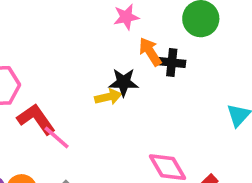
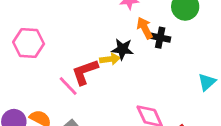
red L-shape: (36, 119) -> (85, 72), moved, turned -80

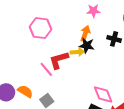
orange arrow: (145, 28) -> (85, 33), moved, turned 42
pink hexagon: (29, 43) -> (41, 28), moved

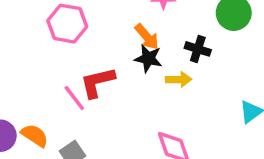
orange arrow: (85, 33) -> (147, 37), turned 119
yellow arrow: (77, 52) -> (179, 79), moved

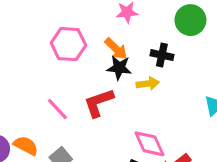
pink hexagon: (67, 24) -> (68, 44), moved
red L-shape: (97, 82) -> (99, 103), moved

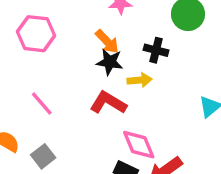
pink hexagon: (68, 44) -> (36, 34), moved
red L-shape: (99, 103) -> (108, 103), moved, turned 48

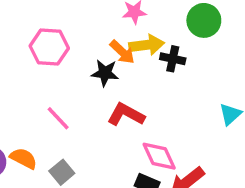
black star: (110, 62) -> (105, 73), moved
yellow arrow: (140, 80) -> (147, 45), moved, size x1.4

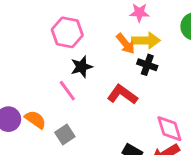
black cross: (173, 59) -> (147, 65), moved
black star: (105, 73) -> (82, 67), moved, turned -30
pink diamond: (159, 156) -> (169, 129), moved

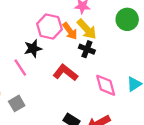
pink hexagon: (67, 32) -> (49, 26), moved
yellow arrow: (146, 40) -> (87, 29), turned 45
pink diamond: (169, 129) -> (106, 85), moved

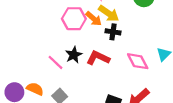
black star: (33, 48) -> (74, 55), moved

